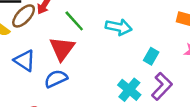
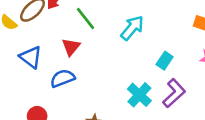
cyan arrow: (119, 27) -> (132, 28), turned -65
red triangle: (62, 49) -> (71, 47), size x0.7

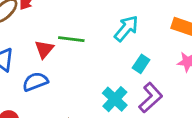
green line: (86, 18) -> (71, 39), moved, turned -45
cyan arrow: (132, 28) -> (126, 28), moved

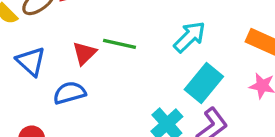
cyan rectangle: (141, 64) -> (204, 83), size x1.6

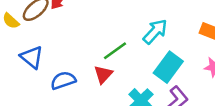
green line: (119, 44) -> (115, 51), moved, turned -45
red triangle: (84, 53) -> (103, 74), moved

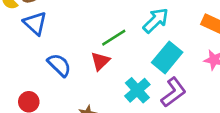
blue triangle: (32, 57) -> (35, 23), moved
blue semicircle: (63, 80) -> (59, 65), turned 60

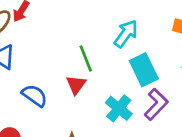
green line: (114, 38) -> (86, 58), turned -70
cyan rectangle: (167, 57) -> (144, 70), turned -56

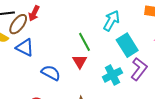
cyan cross: (119, 108) -> (112, 75), turned 30

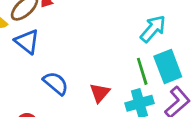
green line: (85, 42) -> (142, 71), moved
red triangle: (80, 61) -> (100, 93), moved

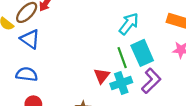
blue semicircle: (56, 83) -> (27, 74), moved, turned -30
red triangle: (100, 93) -> (102, 76), moved

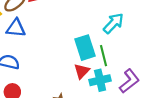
blue triangle: (30, 39) -> (16, 28), turned -36
cyan rectangle: (142, 53) -> (85, 48), moved

